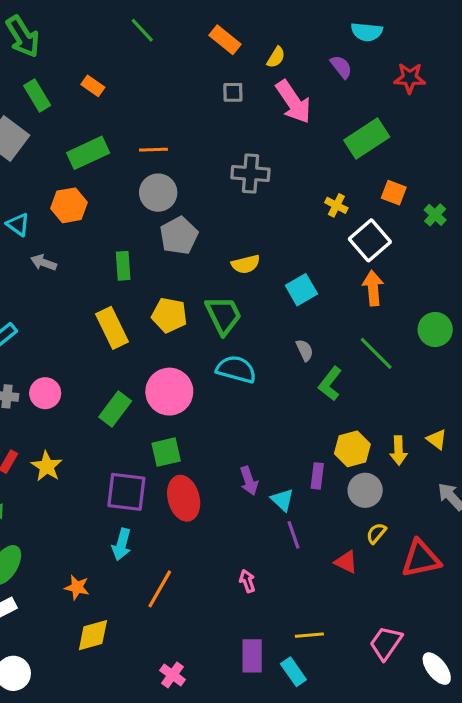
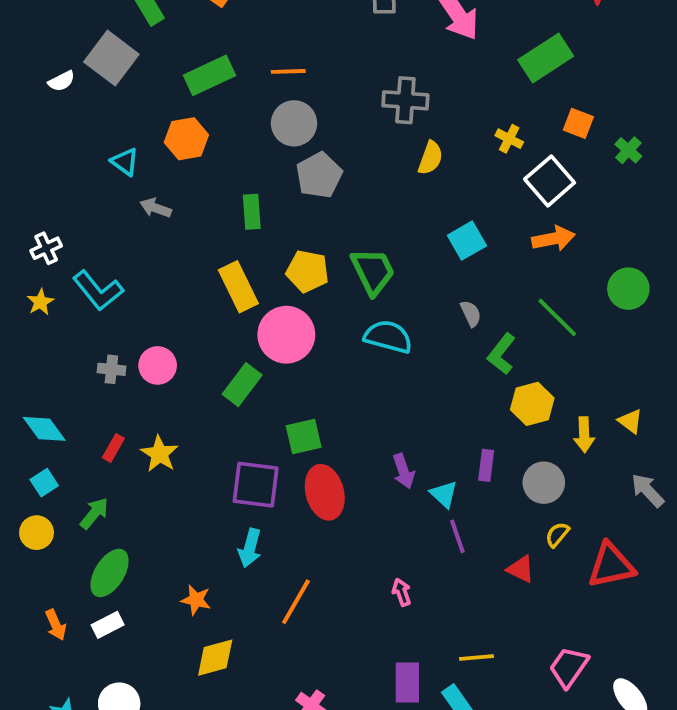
yellow semicircle: (246, 264) -> (430, 158), moved, turned -56
orange arrow: (373, 288) -> (553, 239), turned 84
pink circle: (169, 392) -> (286, 335), moved
yellow hexagon: (352, 449) -> (532, 404), moved

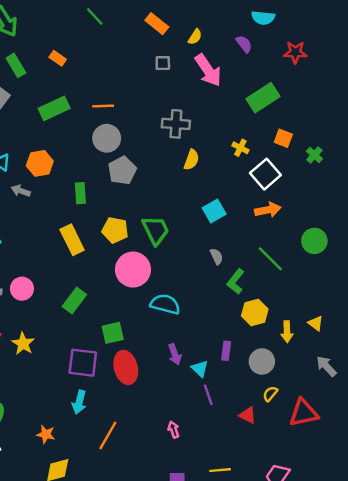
orange hexagon: (186, 139) -> (40, 163), moved
pink circle: (286, 335) -> (133, 270), moved
cyan semicircle: (388, 337) -> (165, 304), moved

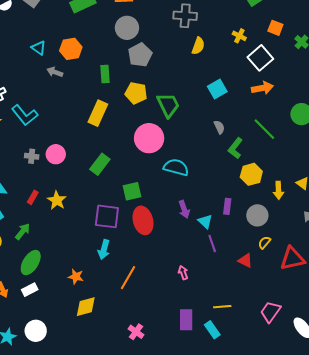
yellow pentagon: (115, 230) -> (136, 93), moved
yellow rectangle: (72, 240) -> (98, 113), turned 50

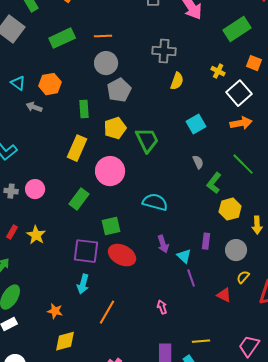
yellow pentagon: (136, 93) -> (115, 128), turned -30
pink circle: (149, 138) -> (110, 171), moved
red ellipse: (143, 220) -> (122, 255), turned -48

